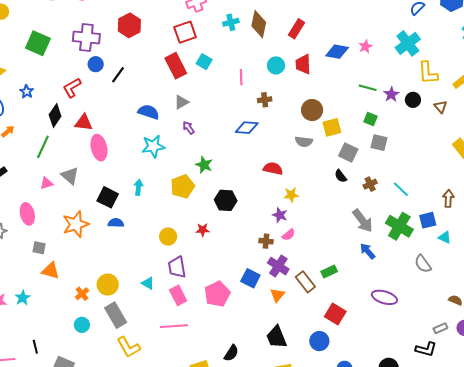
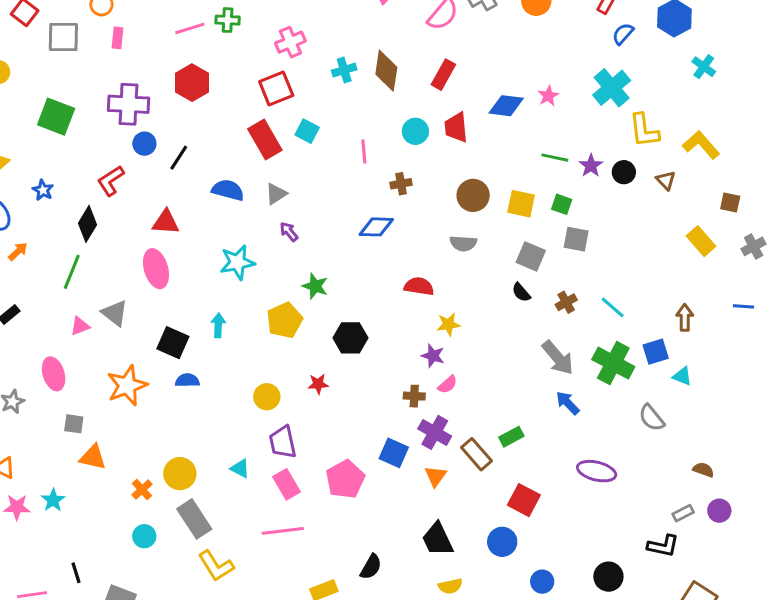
blue semicircle: (149, 112) -> (228, 190), moved
red triangle: (84, 123) -> (166, 222), moved
yellow square: (332, 127) -> (521, 204), moved, turned 30

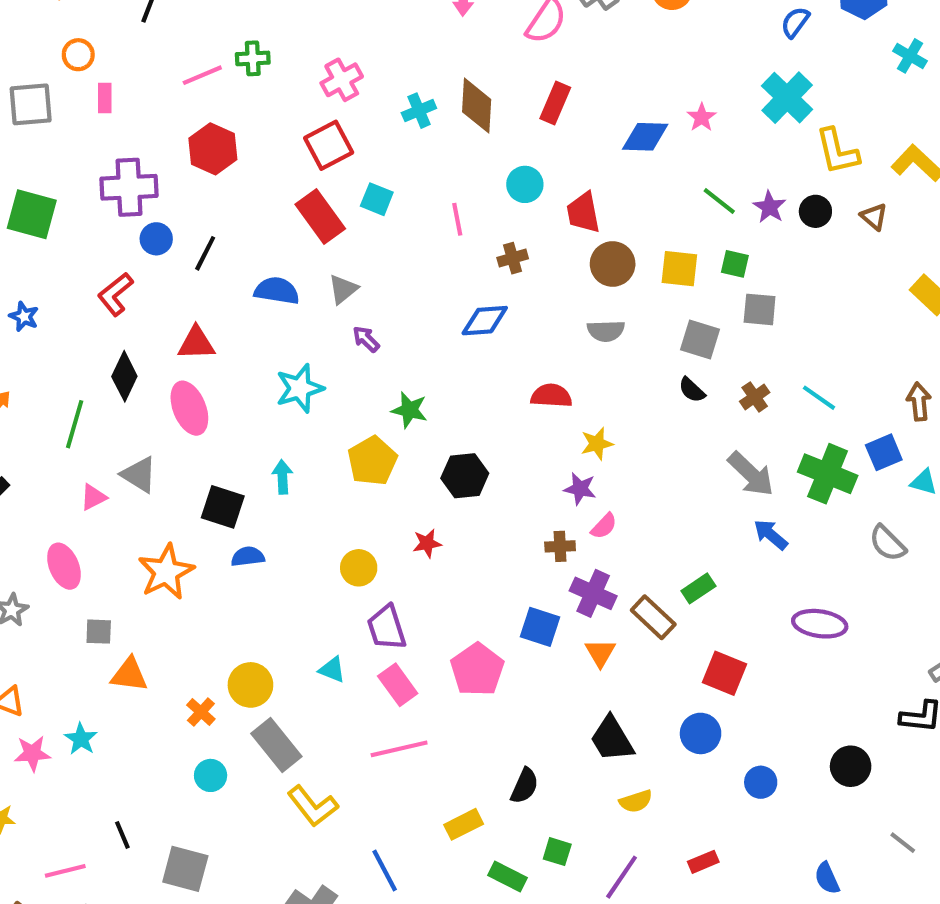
red trapezoid: (456, 127) -> (583, 213), moved
green line: (555, 158) -> (719, 201), turned 32
black diamond: (88, 224) -> (124, 376), moved

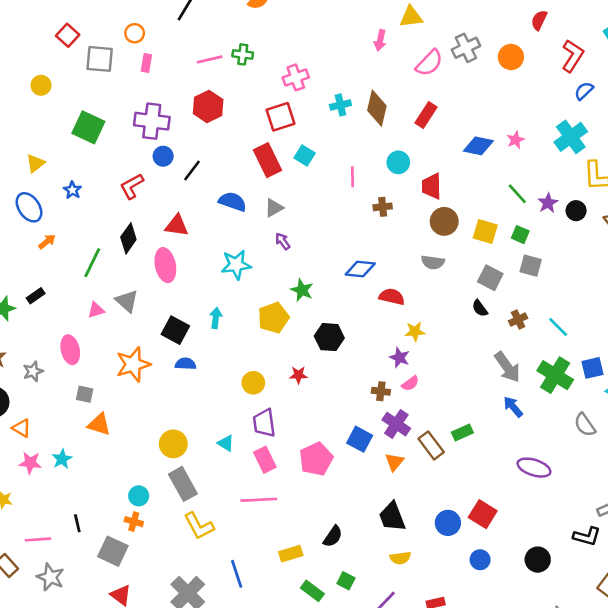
blue diamond: (485, 321) -> (360, 269), moved
red square: (724, 673) -> (483, 514), moved
orange cross: (201, 712) -> (134, 522), moved, turned -36

